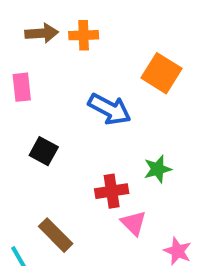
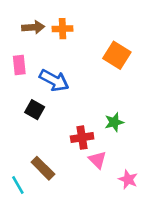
blue arrow: (110, 109) -> (54, 80), moved

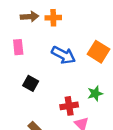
orange square: (117, 55) -> (98, 52), moved
blue arrow: (54, 80) -> (63, 55), moved

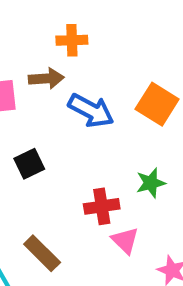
brown arrow: (30, 17) -> (46, 79), moved
black square: (31, 83) -> (29, 164), turned 35

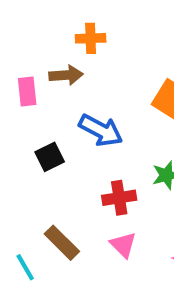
blue arrow: (91, 111) -> (101, 130), moved
pink triangle: (125, 240) -> (123, 245), moved

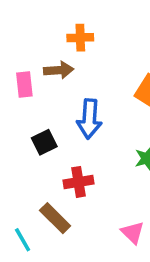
blue arrow: (101, 130) -> (89, 119), turned 66
red cross: (119, 198) -> (79, 182), moved
pink triangle: (123, 245) -> (133, 233), moved

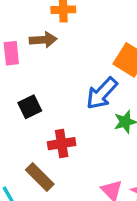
blue arrow: (89, 119) -> (102, 93), moved, turned 39

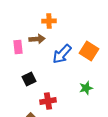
blue arrow: (102, 93) -> (62, 54), moved

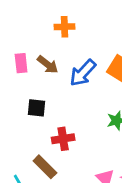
brown arrow: (37, 39) -> (48, 65), moved, turned 42
black square: (29, 79) -> (36, 108), turned 32

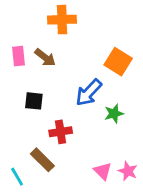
orange cross: (65, 27) -> (62, 20), size x1.4
blue arrow: (83, 73) -> (89, 93), moved

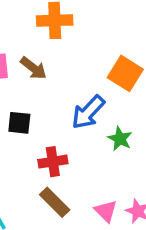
green star: (114, 114) -> (120, 139), turned -30
brown rectangle: (42, 160) -> (55, 202), moved

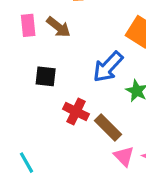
red cross: (53, 162) -> (76, 112), turned 35
brown rectangle: (55, 202) -> (108, 127), moved

